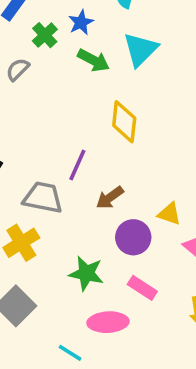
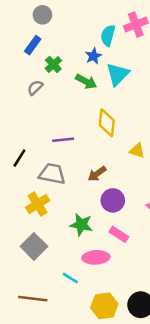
blue star: (81, 22) -> (93, 56), moved
purple line: (77, 165) -> (63, 140), moved, turned 60
yellow triangle: (169, 214) -> (137, 151), moved

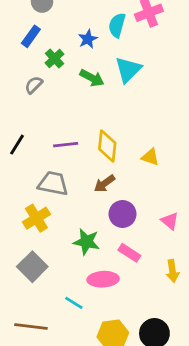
blue star: (93, 56) -> (88, 39), moved
yellow diamond: (107, 123) -> (107, 146), moved
black line: (19, 158) -> (17, 145), moved

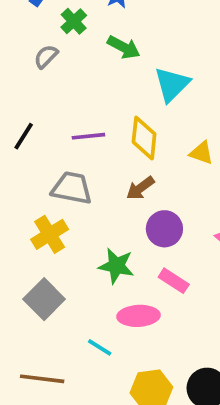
cyan triangle: (128, 70) -> (172, 84), moved

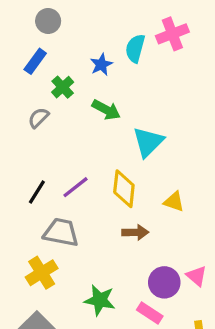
black line: (24, 136) -> (37, 192), moved
purple line: (88, 136) -> (76, 187), turned -32
brown arrow: (140, 188) -> (135, 232), moved, turned -145
purple circle: (164, 229) -> (164, 282), moved

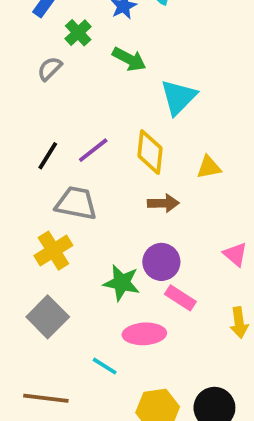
yellow triangle: (174, 202) -> (209, 167), turned -30
purple circle: (164, 282) -> (161, 262), moved

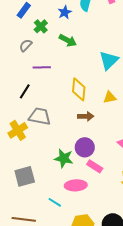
cyan triangle: (178, 97) -> (109, 60), moved
purple line: (93, 150) -> (42, 67), moved, turned 36
yellow cross: (53, 251) -> (18, 130), moved
gray square: (48, 317) -> (25, 176), turned 30

